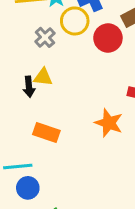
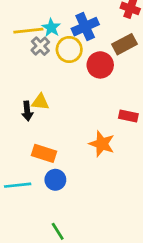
gray cross: (45, 37) -> (40, 46), moved
blue circle: (28, 188) -> (55, 180), moved

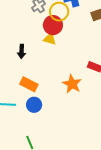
red circle: (100, 65) -> (53, 25), moved
yellow triangle: (40, 102) -> (50, 39), moved

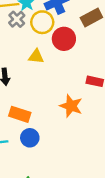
red circle: (53, 25) -> (64, 39), moved

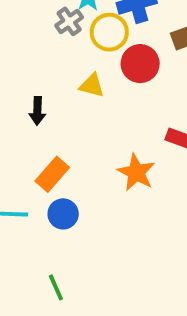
orange rectangle: (20, 114) -> (52, 174), turned -75

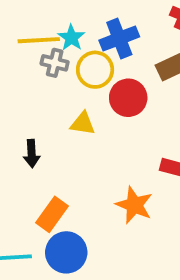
gray cross: (69, 21) -> (55, 63), turned -36
blue circle: (63, 214) -> (66, 252), size x1.4

